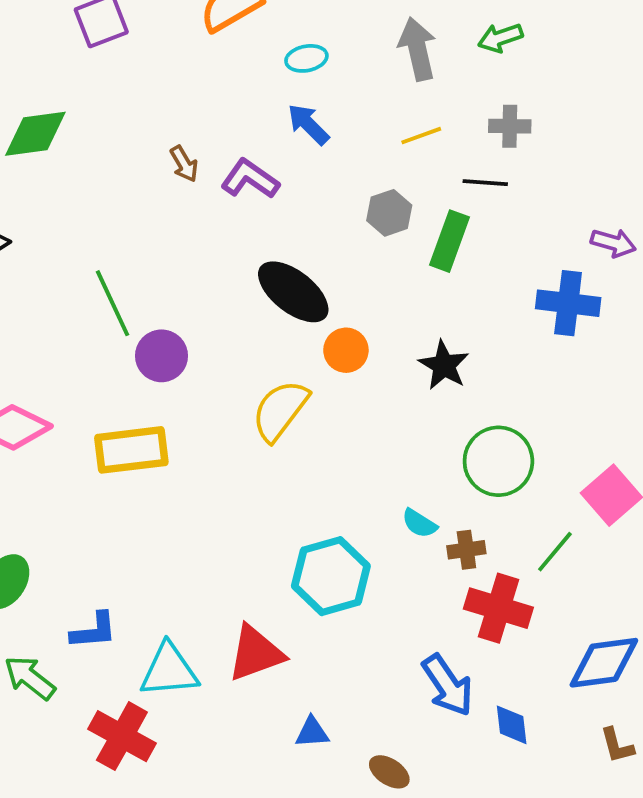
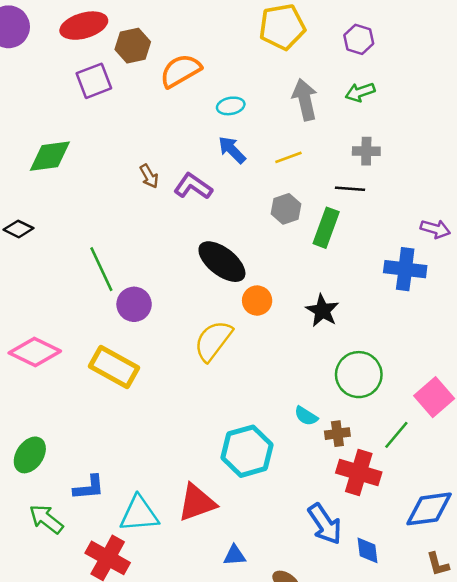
yellow line: (421, 136) -> (288, 157), moved
yellow rectangle: (131, 450) -> (114, 367), turned 36

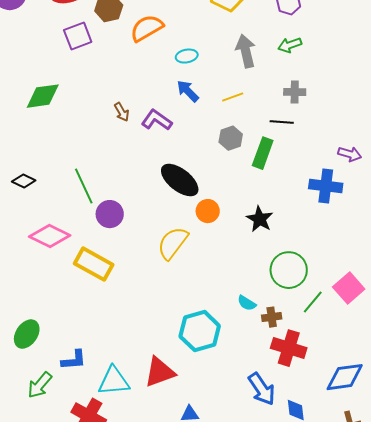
black diamond: (19, 229) -> (24, 181), moved
pink diamond: (35, 352) -> (50, 236), moved
green line: (396, 435) -> (313, 302), moved
green arrow: (46, 519) -> (40, 385), turned -88

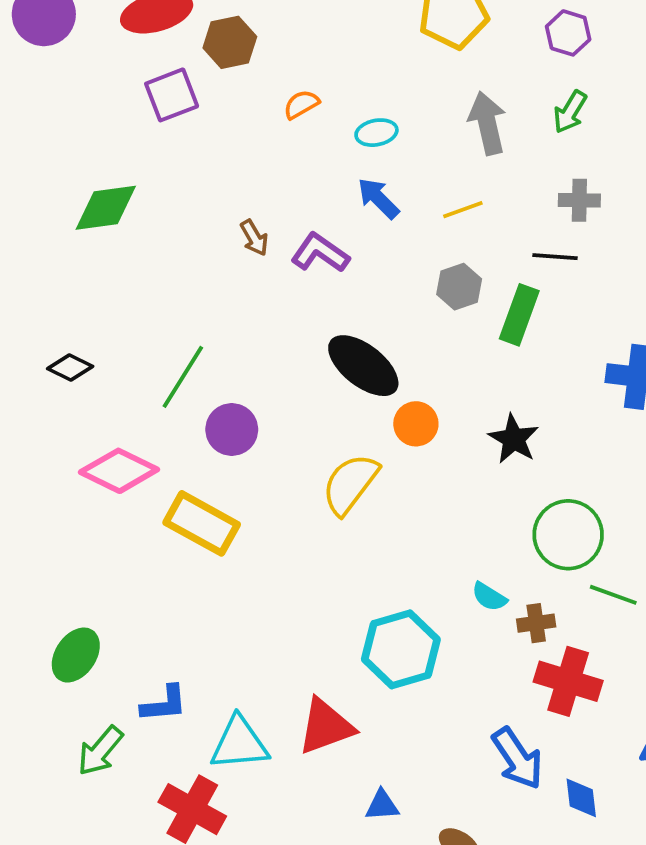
orange semicircle: (147, 28) -> (301, 104), moved, size x0.6
green arrow: (290, 45) -> (570, 112), turned -40
green line: (84, 186) -> (183, 377), turned 57
green line: (313, 302) -> (613, 595), turned 70

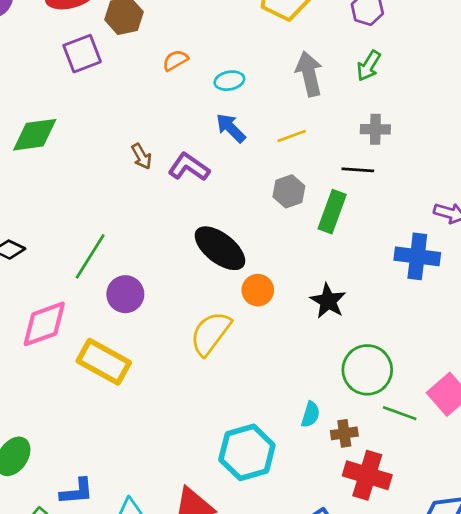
pink diamond: (119, 471) -> (44, 324), turned -46
cyan semicircle: (489, 597) -> (311, 414), turned -105

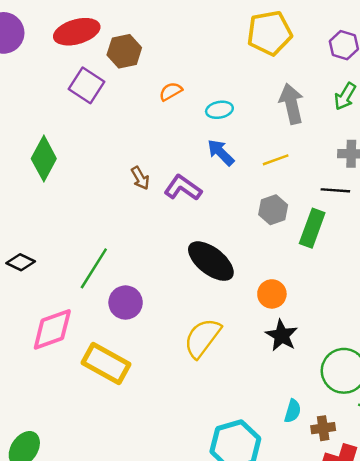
purple square: (82, 54) -> (86, 85), turned -36
green diamond: (35, 135) -> (44, 159), turned -54
orange circle: (258, 290) -> (272, 294), moved
black star: (328, 301) -> (282, 335), moved

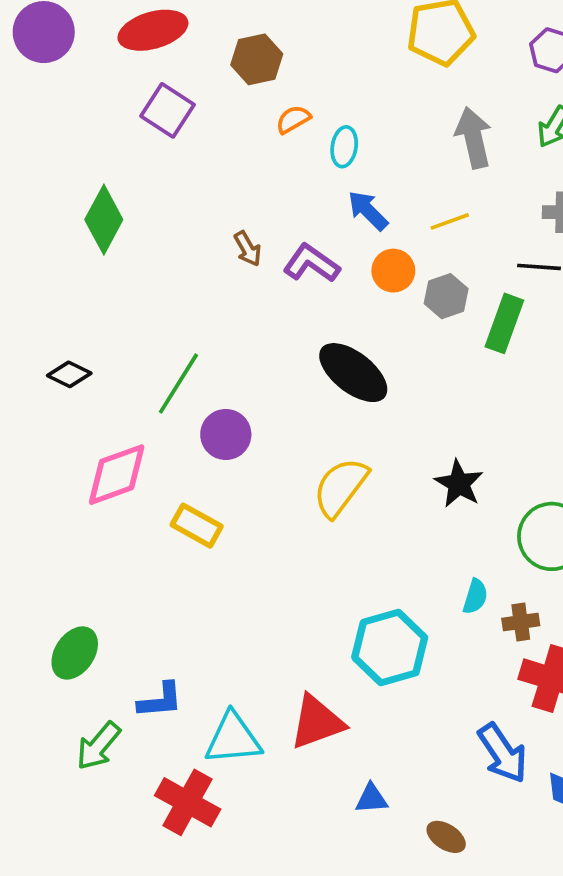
brown hexagon: (124, 51) -> (257, 59), moved
cyan ellipse: (219, 110) -> (344, 147), moved, turned -70
orange circle: (272, 294) -> (393, 271), moved
yellow rectangle: (106, 363) -> (197, 526), size x0.7

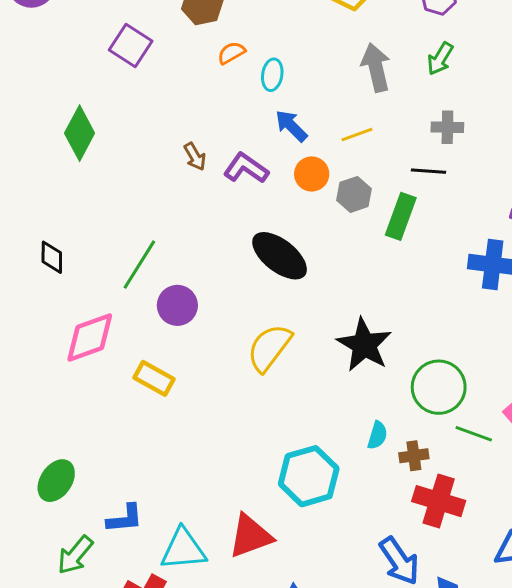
black diamond: (69, 374) -> (52, 257), turned 64
black star: (459, 484) -> (364, 345), size x1.4

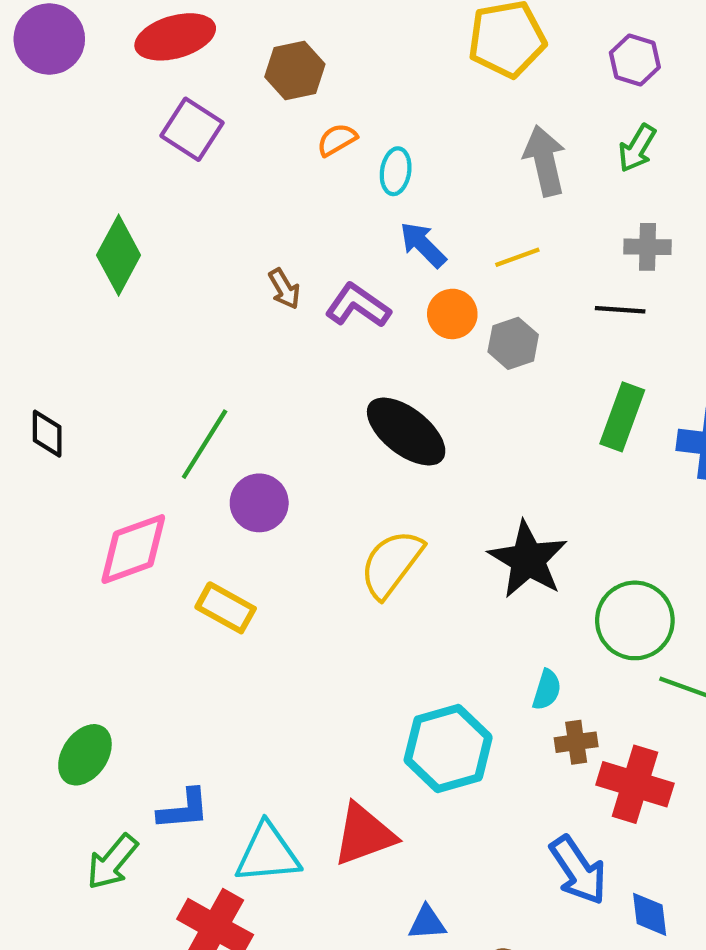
green rectangle: (401, 216) -> (622, 417), moved
black diamond: (52, 257) -> (47, 434), moved
brown cross: (414, 456) -> (576, 742), moved

